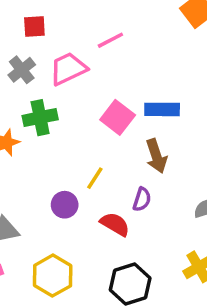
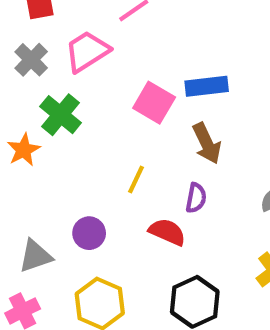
green cross: (40, 118) -> (61, 115), turned -32
purple circle: (65, 205) -> (89, 233), moved

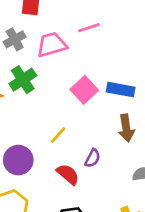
brown arrow: (207, 143) -> (126, 128), moved
purple circle: (89, 233) -> (18, 160), size x1.4

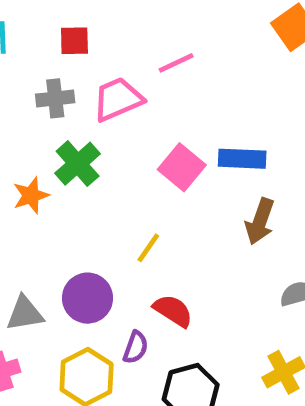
gray cross: (15, 39) -> (55, 98), turned 30
brown arrow: (126, 128) -> (260, 221), turned 36
purple semicircle: (93, 158) -> (136, 347), moved

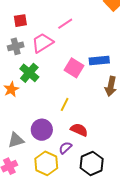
purple semicircle: (136, 347) -> (65, 148), turned -144

